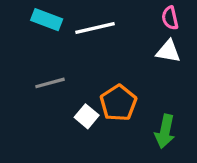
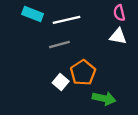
gray line: (50, 83) -> (59, 44), moved
green arrow: (165, 131) -> (104, 98), moved, turned -90

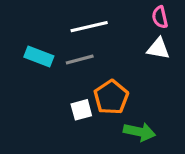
cyan rectangle: (33, 14) -> (39, 56), moved
white square: (61, 82) -> (81, 110), turned 35

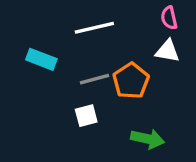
gray line: (80, 60) -> (94, 79), moved
orange pentagon: (111, 97) -> (131, 81), moved

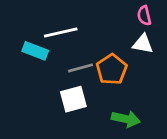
white line: (94, 28) -> (61, 33), moved
white square: (86, 116) -> (73, 99), size x1.4

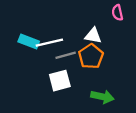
white line: (61, 33) -> (49, 43), moved
white triangle: (143, 44) -> (93, 36), moved

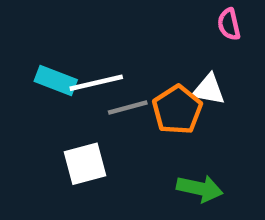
white triangle: (93, 36) -> (209, 90), moved
white square: (60, 81) -> (85, 164), moved

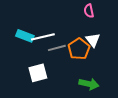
pink semicircle: (229, 24) -> (89, 11), moved
white triangle: (209, 90) -> (93, 40), turned 42

